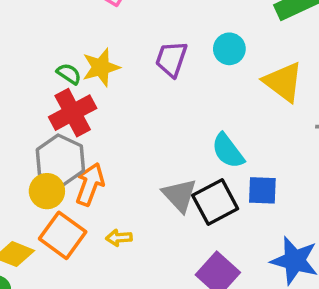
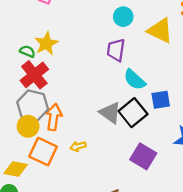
purple trapezoid: (171, 59) -> (116, 50), moved

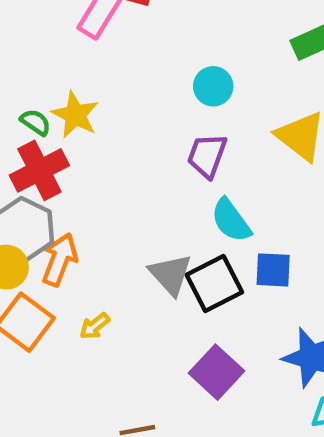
cyan circle: (123, 17) -> (213, 86), moved
yellow star: (46, 44) -> (75, 115), turned -30
yellow arrow: (78, 146) -> (95, 326), turned -35

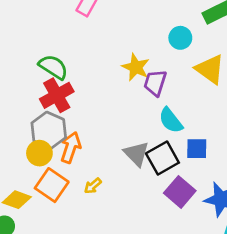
cyan circle: (213, 86) -> (180, 38), moved
yellow star: (75, 115) -> (136, 67), moved
green semicircle: (36, 122) -> (53, 67), size x1.6
purple square: (217, 372) -> (180, 192), moved

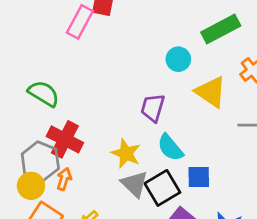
yellow star: (136, 67) -> (126, 153), moved
red cross: (57, 95) -> (65, 139), moved, turned -32
orange arrow: (71, 147) -> (64, 179), size x0.7

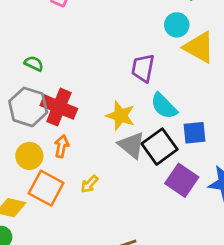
cyan circle: (178, 59) -> (177, 25), moved
green semicircle: (44, 94) -> (34, 64), size x0.6
gray hexagon: (40, 161) -> (28, 107), moved

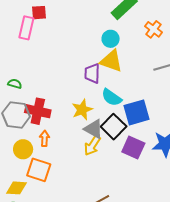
yellow triangle: (199, 47) -> (111, 61), moved
yellow star: (120, 116) -> (82, 110), turned -30
blue square: (195, 133) -> (136, 112), size x1.5
yellow arrow: (89, 184) -> (92, 145), moved, size x1.5

